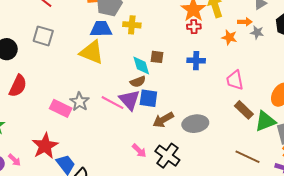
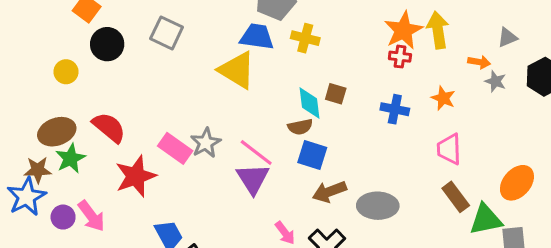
orange star: (229, 37) -> (443, 98), moved
red semicircle: (18, 86) -> (109, 127), moved, turned -85
purple triangle: (129, 100) -> (253, 179), moved
red star: (45, 146) -> (136, 176), moved
pink arrow: (14, 160) -> (91, 216), size x1.5

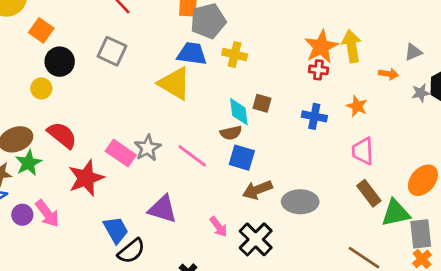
yellow circle: (66, 72) -> (41, 88), moved
gray star: (495, 81) -> (421, 93), moved, turned -30
purple triangle: (253, 179) -> (163, 209), moved, turned -40

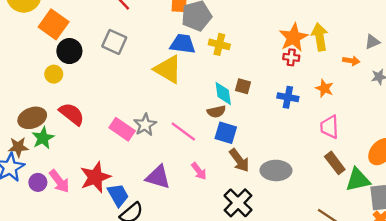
orange square: (41, 30) -> (54, 24), size x1.4
red star: (86, 178) -> (95, 177), moved
brown arrow: (257, 190) -> (239, 160), turned -105
pink arrow: (218, 227) -> (199, 171), moved

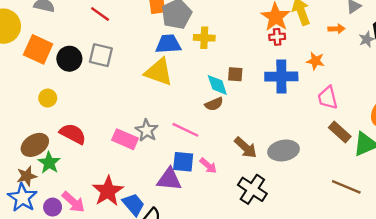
black circle: (69, 51) -> (69, 59), moved
blue cross: (288, 97) -> (281, 77), size x1.5
blue square: (226, 133) -> (183, 162), moved

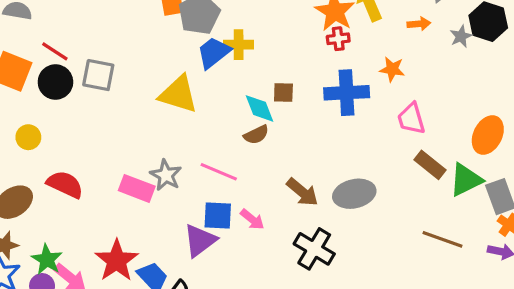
red line: (100, 14) -> (55, 51), moved
blue trapezoid: (168, 44) -> (214, 53), moved, turned -32
green star: (49, 163) -> (47, 260), moved
purple triangle: (169, 179) -> (200, 240), turned -40

